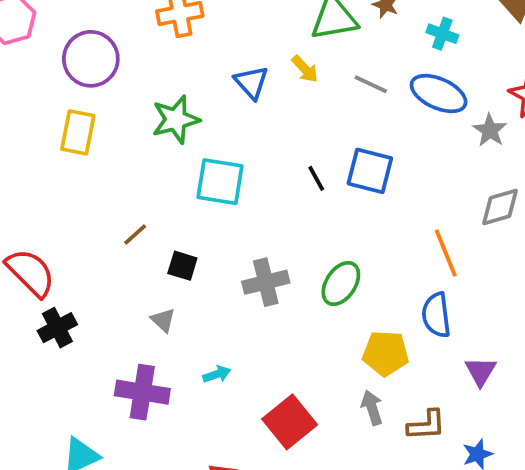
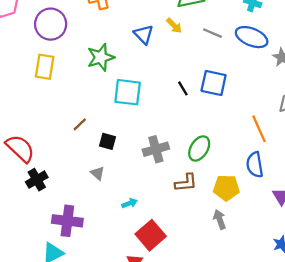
purple cross: (142, 392) -> (67, 221), moved
red square: (290, 422) -> (151, 235), moved
brown L-shape: (426, 425) -> (186, 183), moved

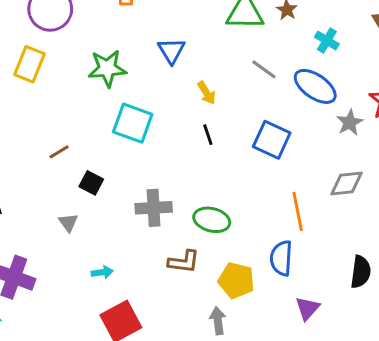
yellow arrow: (174, 26) -> (207, 93), moved
blue square: (214, 83) -> (272, 140), moved
green ellipse: (199, 148) -> (212, 220), turned 60

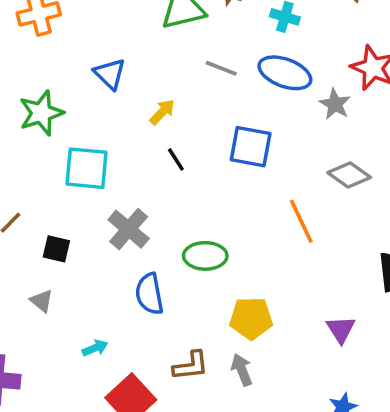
yellow arrow: (207, 93) -> (162, 112), turned -90
gray diamond: (346, 184) -> (349, 175), turned 56
gray cross: (154, 208) -> (129, 229), moved, turned -32
blue semicircle: (281, 258) -> (149, 294), moved
brown L-shape: (184, 262) -> (191, 366), moved

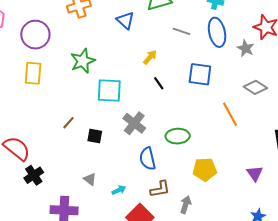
blue ellipse: (285, 73) -> (217, 32), turned 60
blue triangle: (110, 74) -> (125, 20), moved
gray triangle: (42, 301) -> (90, 179), moved
brown L-shape: (191, 366) -> (160, 189), moved
gray arrow: (242, 370) -> (186, 205), moved, turned 42

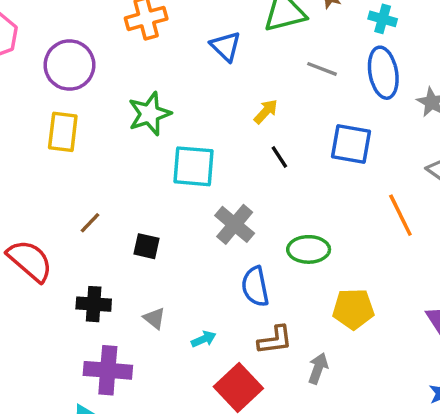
brown line: (69, 123) -> (90, 223), moved
black square: (95, 136) -> (147, 246), moved
black cross: (34, 175) -> (94, 304), moved, turned 36

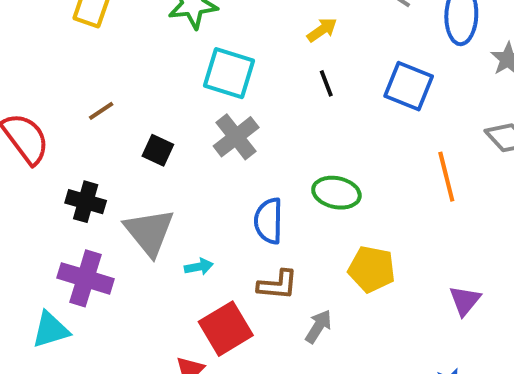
gray cross: (235, 224) -> (236, 137), moved
gray triangle: (154, 318) -> (149, 232), size x2.0

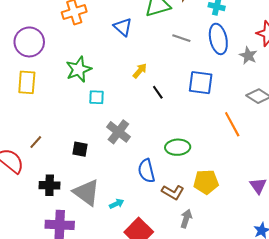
yellow arrow: (322, 30) -> (140, 71), moved
cyan square: (229, 73) -> (96, 97), moved, size x0.6
brown line: (101, 111) -> (36, 142), moved
brown L-shape: (278, 285) -> (173, 192), moved, turned 40

